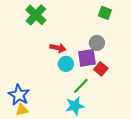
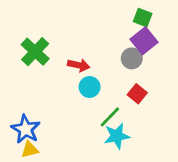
green cross: (36, 15) -> (35, 52), moved
purple square: (87, 58) -> (144, 41), moved, turned -30
cyan star: (75, 106) -> (117, 136), moved

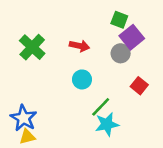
green square: (143, 18) -> (119, 20), moved
red arrow: (79, 65) -> (80, 46), moved
red square: (137, 94) -> (139, 86), moved

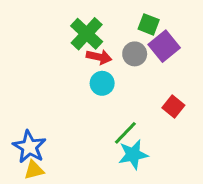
green cross: (32, 47) -> (87, 34), moved
gray circle: (121, 53) -> (135, 54), moved
cyan circle: (82, 79) -> (102, 83), moved

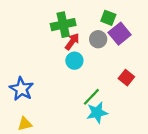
green cross: (87, 34) -> (63, 25), turned 35
red arrow: (99, 57) -> (72, 41), turned -66
blue star: (29, 147) -> (21, 89), moved

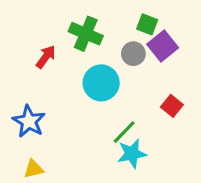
green cross: (63, 25) -> (86, 34), turned 35
red arrow: (72, 41) -> (46, 57), moved
cyan circle: (74, 61) -> (101, 83), size x1.5

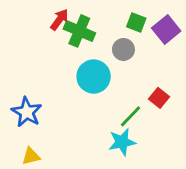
purple square: (163, 46) -> (166, 30), moved
red arrow: (46, 57) -> (59, 20), moved
green line: (124, 132) -> (131, 116), moved

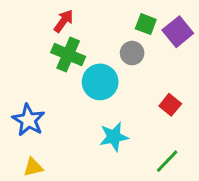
green cross: (79, 31) -> (68, 55), moved
green line: (131, 116) -> (167, 161), moved
cyan star: (122, 142) -> (114, 137), moved

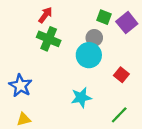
cyan circle: (100, 82) -> (89, 55), moved

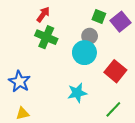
red square: (121, 75) -> (115, 71), size x1.5

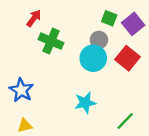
red arrow: (43, 14) -> (34, 18), moved
red square: (115, 71) -> (127, 58), moved

